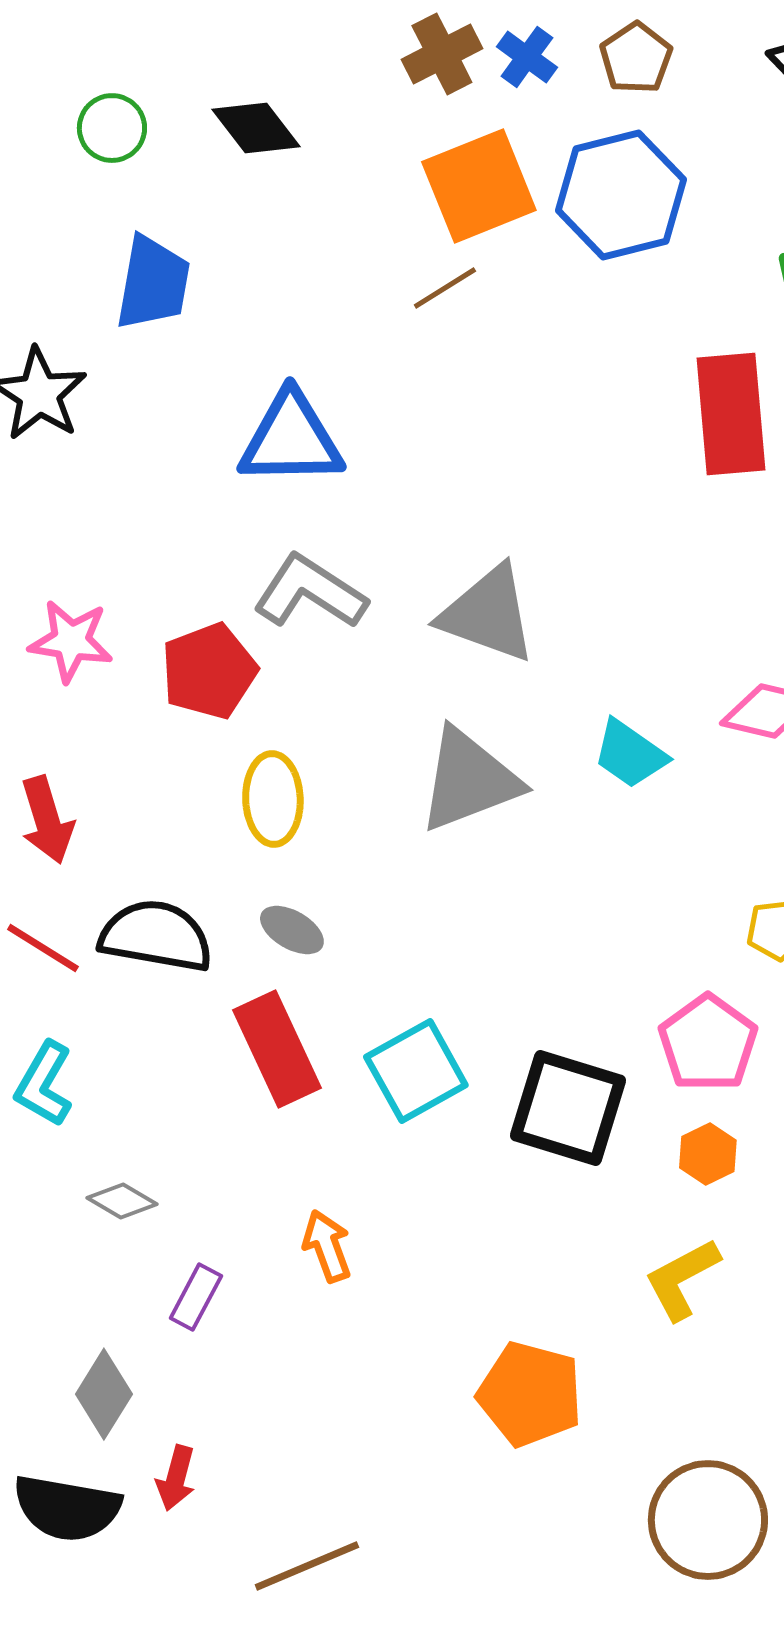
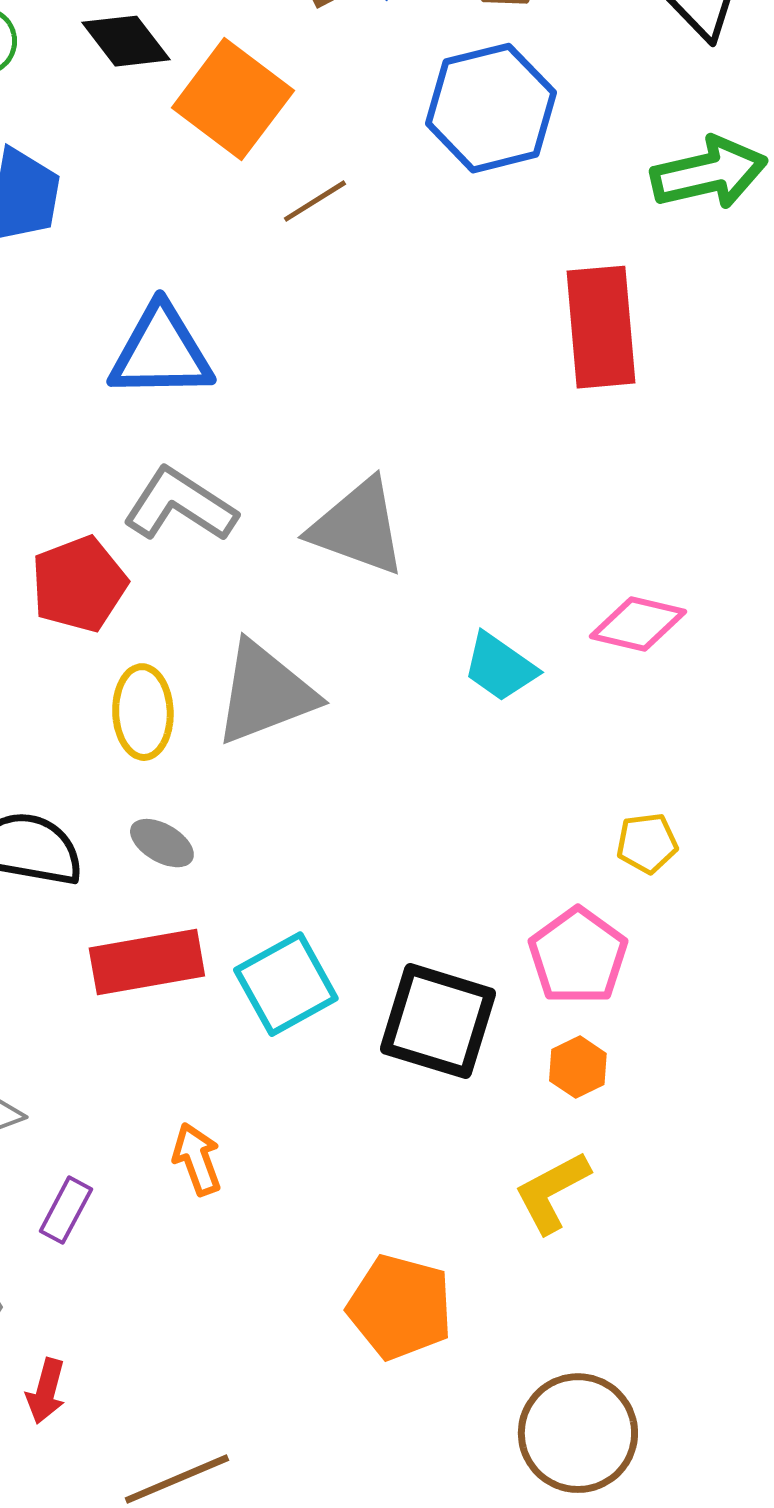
orange square: (479, 186) -> (233, 99), moved, turned -31
gray triangle: (469, 780) -> (265, 693), moved
red rectangle: (277, 1049) -> (147, 962), turned -75

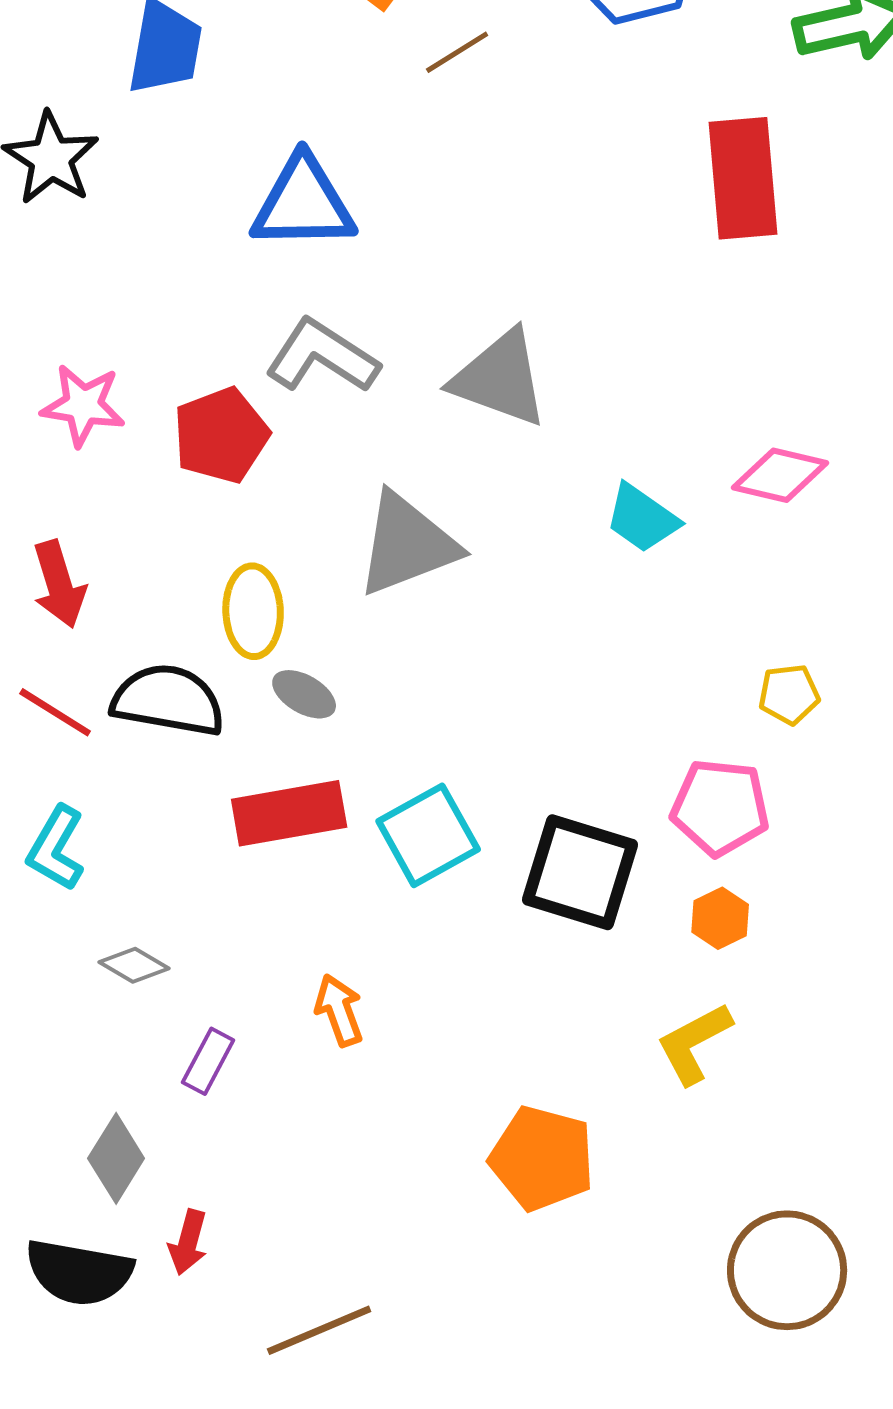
yellow ellipse: (143, 712) -> (253, 611), moved
pink pentagon: (578, 956) -> (720, 807), turned -30
brown circle: (578, 1433) -> (787, 1270), moved

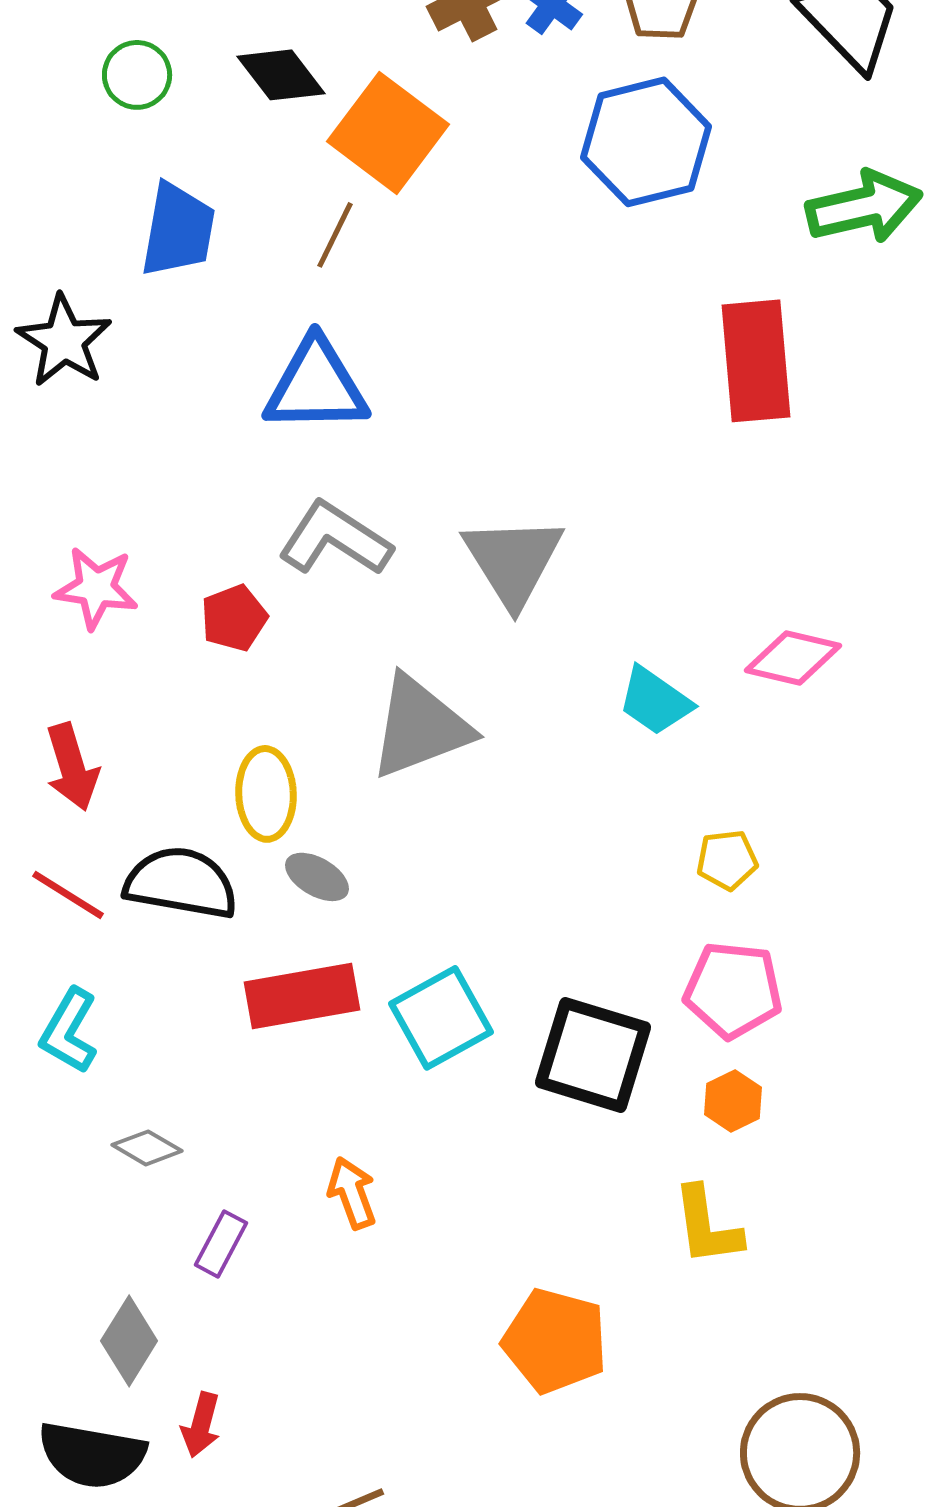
brown line: (457, 52) -> (335, 235), moved, turned -32
gray triangle: (500, 378) -> (513, 561), turned 38
red pentagon: (221, 435) -> (234, 618), size x0.7
yellow pentagon: (789, 694) -> (727, 860), moved
yellow L-shape: (694, 1043) -> (707, 1226), turned -70

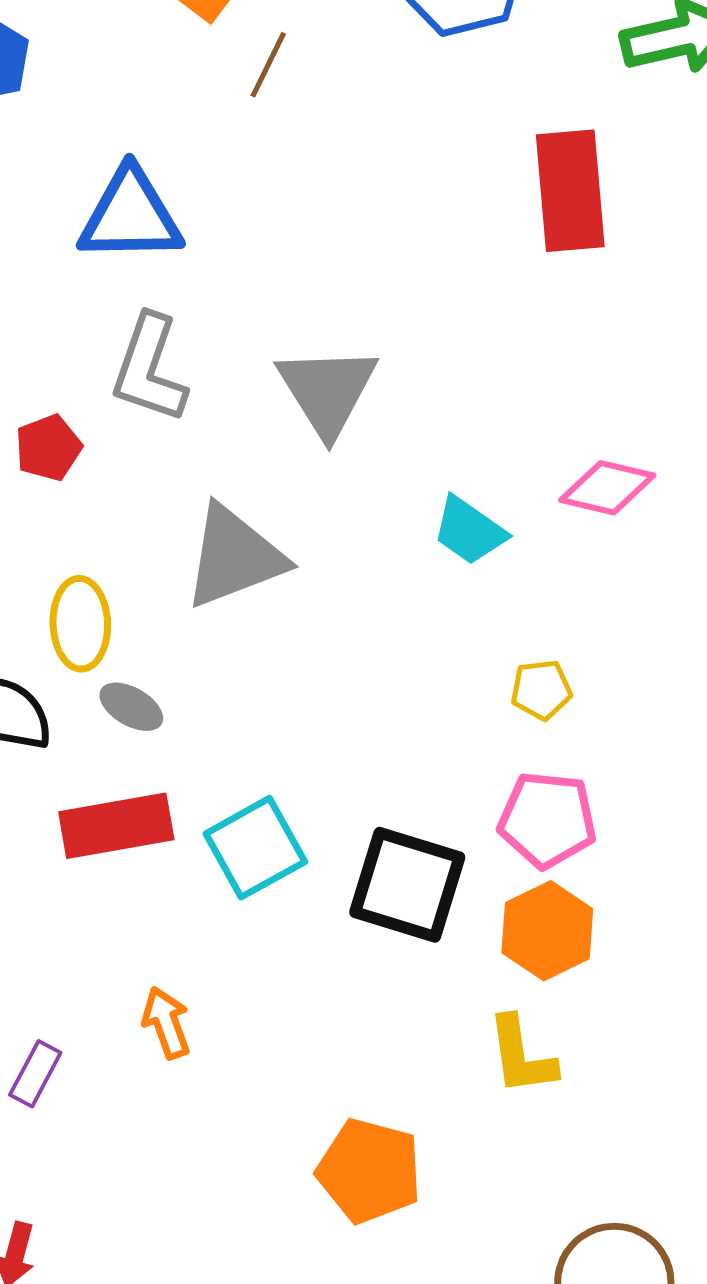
brown line: (335, 235) -> (268, 65), moved
gray L-shape: (335, 539) -> (149, 369), turned -104
orange hexagon: (733, 1101) -> (547, 931), size x1.6

